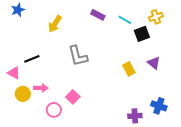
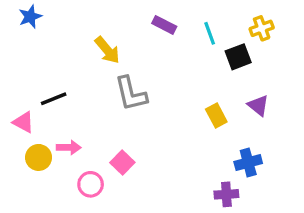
cyan line: (125, 20) -> (210, 33), turned 40
yellow arrow: (55, 24) -> (107, 50), moved, turned -72
blue cross: (159, 106) -> (248, 162), moved, turned -35

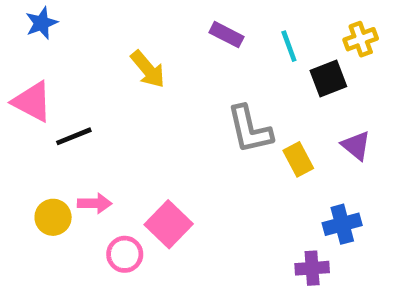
gray L-shape: (131, 94) -> (250, 129), moved
pink triangle: (23, 122) -> (32, 102), moved, size x1.4
pink square: (122, 162) -> (169, 224), size x1.4

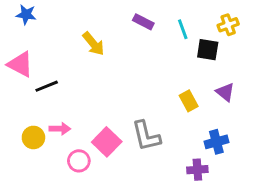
blue star: (41, 23) -> (26, 15), turned 30
black square: (328, 78) -> (208, 50), turned 30
gray L-shape: (250, 129) -> (146, 136), moved

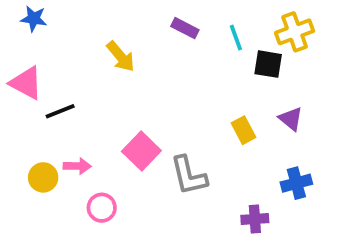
yellow cross: (228, 25) -> (295, 32), size x1.4
pink square: (107, 142) -> (141, 151), moved
blue cross: (216, 142) -> (296, 183), moved

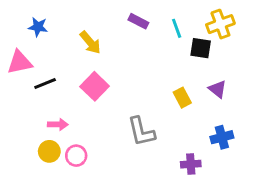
blue star: (34, 19) -> (38, 27), moved
pink triangle: (26, 83) -> (20, 62), turned -40
pink square: (141, 151) -> (95, 86), moved
yellow circle: (43, 177) -> (49, 151), moved

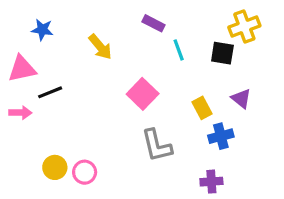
cyan line: (177, 28) -> (179, 50), moved
pink square: (95, 86) -> (143, 94), moved
pink arrow: (58, 124) -> (20, 113), moved
blue cross: (222, 137) -> (221, 136), moved

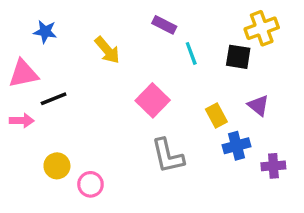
yellow circle: (55, 167) -> (57, 166), moved
purple cross: (211, 182) -> (273, 166), moved

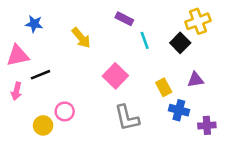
black square: (238, 57) -> (180, 43), turned 36
purple triangle: (258, 105) -> (195, 80), turned -48
pink arrow: (22, 121) -> (16, 91), turned 102
blue cross: (236, 146) -> (179, 110), turned 30
pink circle: (90, 184) -> (65, 111), moved

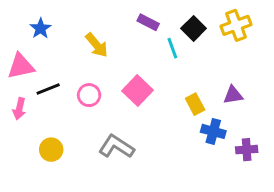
blue star: (34, 24) -> (41, 28), turned 30
black square: (180, 43) -> (194, 28), moved
pink circle: (65, 111) -> (89, 95), moved
gray L-shape: (127, 118) -> (116, 147), moved, turned 136

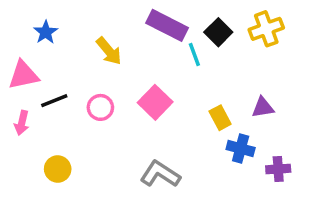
purple rectangle: (148, 22) -> (167, 25), size x1.6
gray L-shape: (116, 147) -> (160, 174), moved

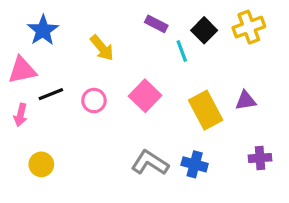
purple rectangle: (167, 25) -> (156, 24), size x0.6
blue star: (46, 32) -> (43, 30), size x1.4
yellow rectangle: (220, 118) -> (206, 110), size x1.6
blue cross: (241, 148) -> (195, 164), moved
yellow circle: (58, 169) -> (41, 164), moved

